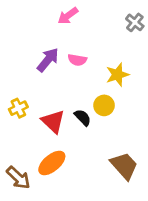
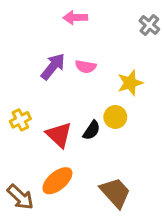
pink arrow: (68, 16) -> (75, 18), turned 35
black semicircle: (83, 117) -> (92, 130), turned 78
brown trapezoid: (124, 166) -> (115, 193), moved

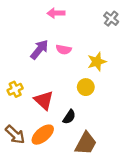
black semicircle: (92, 130) -> (69, 117), moved
brown trapezoid: (115, 193) -> (86, 143), turned 70
brown arrow: (20, 197) -> (15, 135), moved

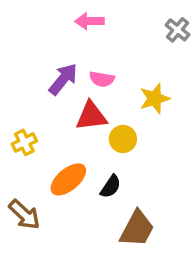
yellow circle: (86, 87) -> (123, 139), moved
red triangle: (44, 100) -> (91, 116), moved, turned -50
orange ellipse: (43, 135) -> (68, 179), moved

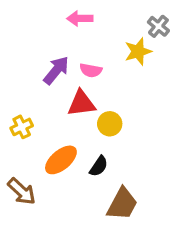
yellow star: (155, 99) -> (138, 51), moved

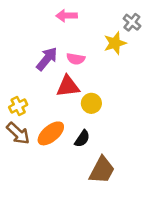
brown arrow: (22, 191) -> (18, 133), moved

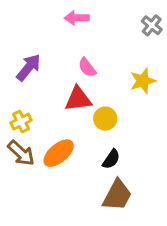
yellow star: (115, 43) -> (143, 81), moved
purple arrow: (47, 59) -> (29, 67), moved
pink semicircle: (76, 59) -> (87, 67), turned 42
black semicircle: (82, 139) -> (111, 159), moved

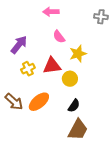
gray cross: (152, 25) -> (101, 17), turned -32
pink semicircle: (87, 67) -> (59, 37), moved
yellow star: (143, 81) -> (78, 54), moved
yellow cross: (21, 122) -> (28, 69), moved

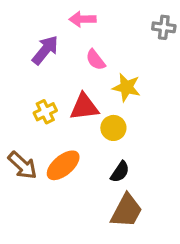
purple arrow: (19, 45) -> (45, 50), moved
yellow star: (78, 54) -> (126, 87), turned 30

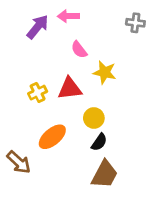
purple arrow: (45, 50) -> (38, 27), moved
yellow circle: (113, 128) -> (94, 118), moved
brown arrow: (23, 165) -> (19, 162), moved

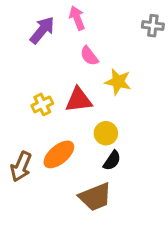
pink arrow: (68, 16) -> (77, 18), turned 70
brown arrow: (19, 162) -> (21, 167), moved, turned 70
brown trapezoid: (105, 174) -> (95, 197), moved, turned 40

